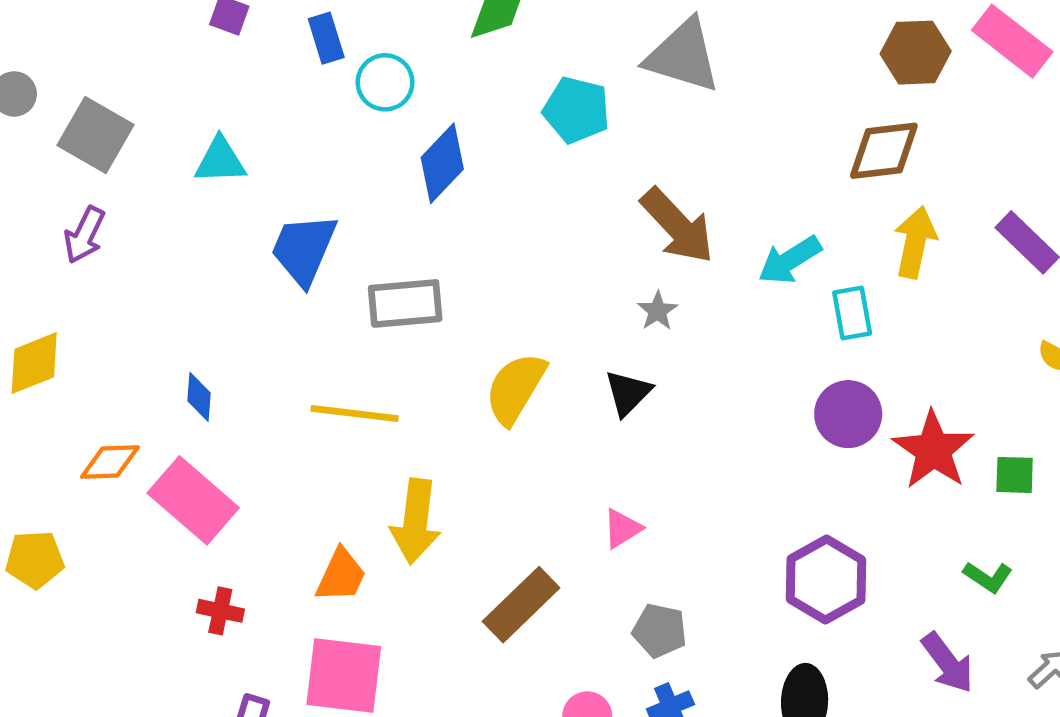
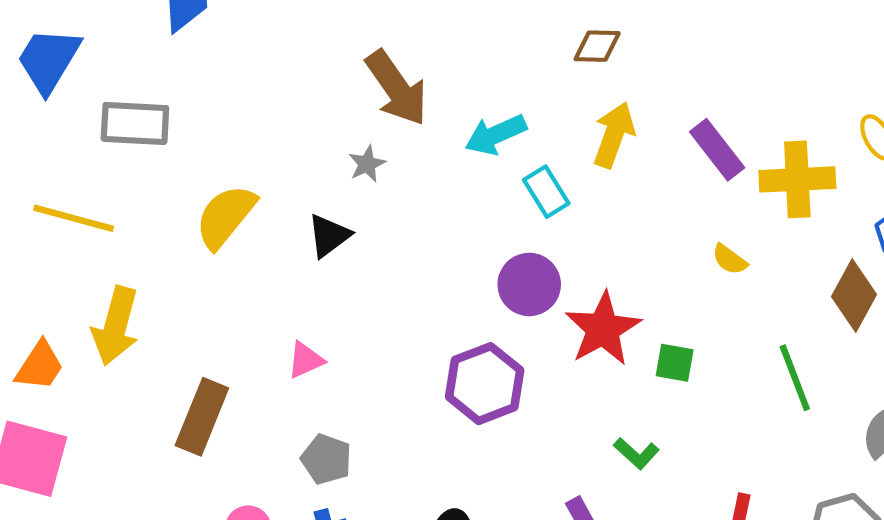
brown diamond: (884, 151) -> (597, 46), size x0.7
cyan rectangle: (852, 313) -> (546, 192), turned -30
purple hexagon: (826, 579) -> (485, 384), moved
brown rectangle: (521, 605) -> (202, 417), turned -32

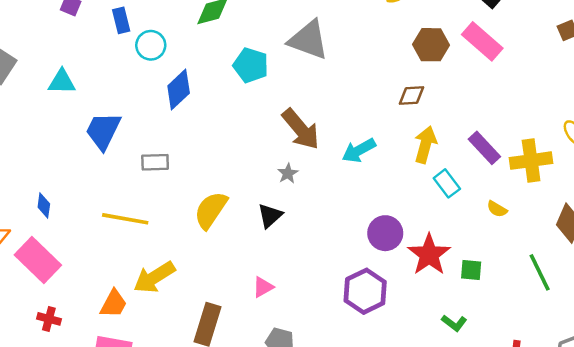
gray rectangle: (135, 123) -> (155, 162), size x0.7
cyan rectangle: (546, 192) -> (447, 183), moved
yellow arrow: (116, 326) -> (154, 277), turned 48

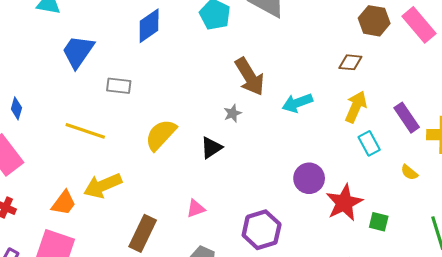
purple hexagon: (365, 291) -> (262, 230), moved

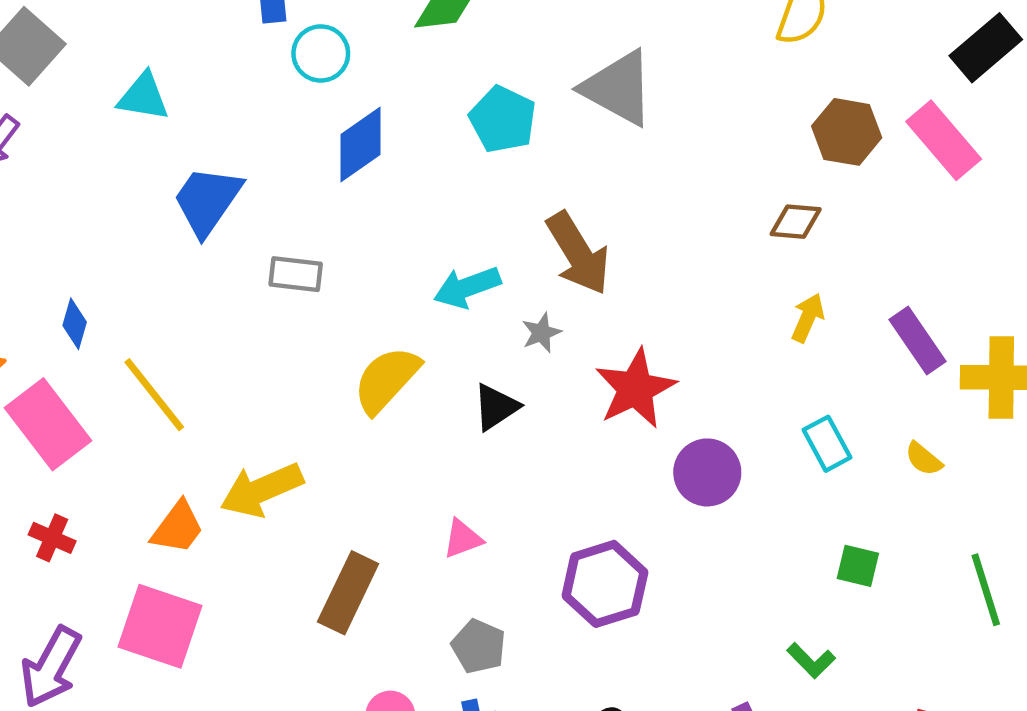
cyan arrow: (297, 103) -> (467, 287), moved
yellow arrow: (356, 107) -> (808, 318), size x0.7
yellow line: (85, 131) -> (154, 395), moved, turned 33
cyan rectangle: (369, 143) -> (827, 444), moved
red star: (344, 203) -> (635, 389), moved

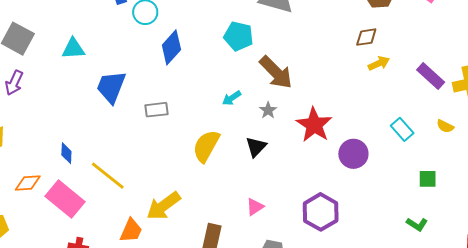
cyan pentagon: (503, 119) -> (238, 36), moved
cyan arrow: (467, 287) -> (232, 98), size x0.7
yellow arrow: (808, 318) -> (379, 63), moved, turned 55

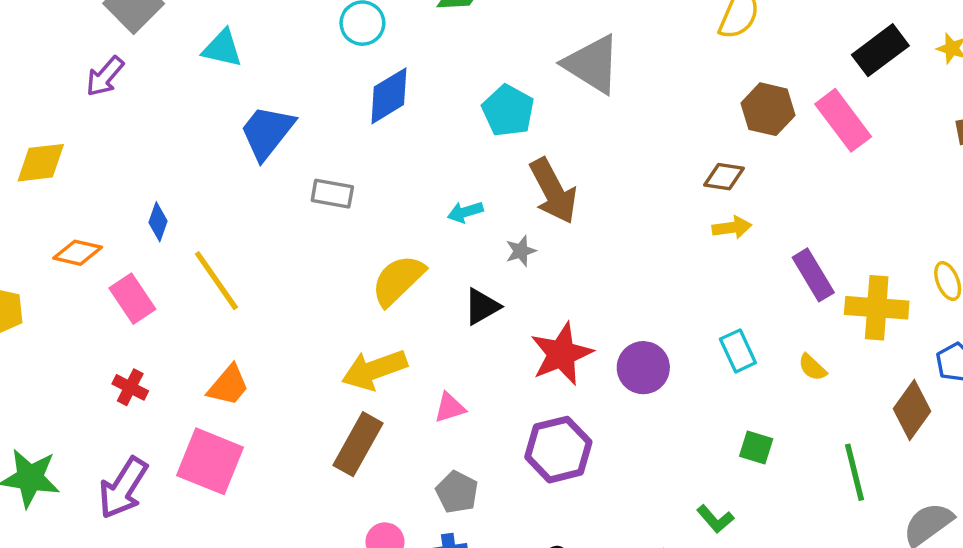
red star: (314, 125) -> (561, 354), moved
pink rectangle: (65, 199) -> (132, 299), size x0.7
yellow arrow: (163, 206) -> (374, 370), moved

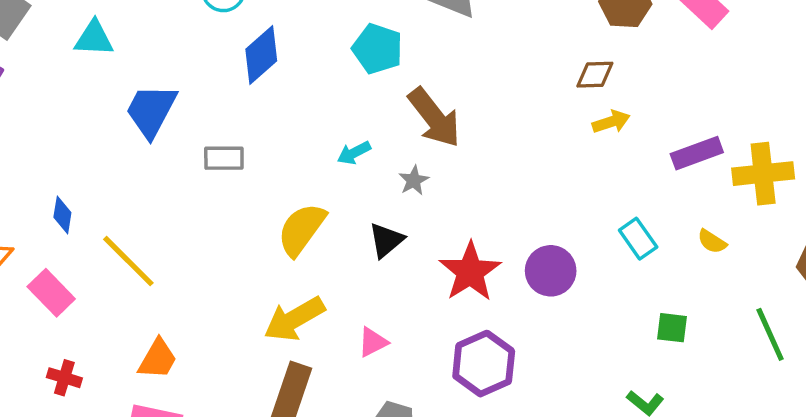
purple rectangle: (813, 275) -> (697, 153), turned -69

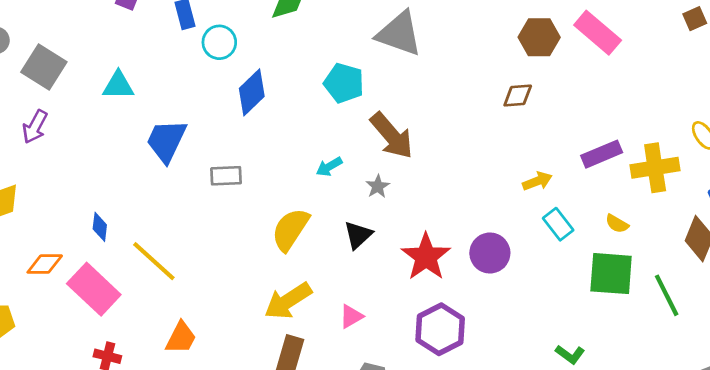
yellow arrow: (611, 122) -> (537, 181), moved
pink rectangle: (51, 293) -> (94, 289), size x1.4
green square: (672, 328) -> (611, 274), moved, size x1.8

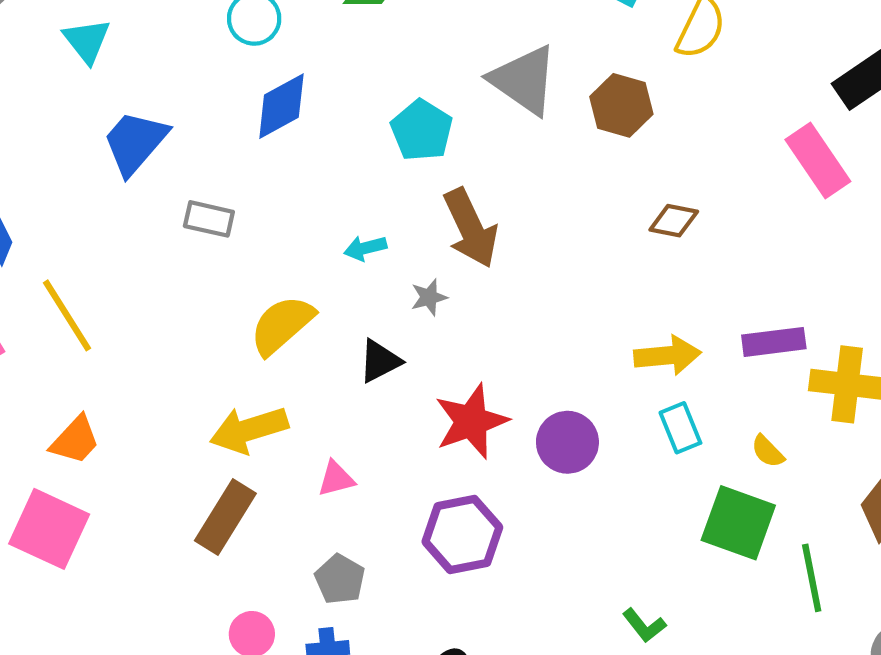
brown hexagon: (539, 37) -> (621, 105), moved
cyan triangle: (118, 85) -> (87, 41), turned 36
yellow arrow: (537, 181) -> (667, 355), size x1.4

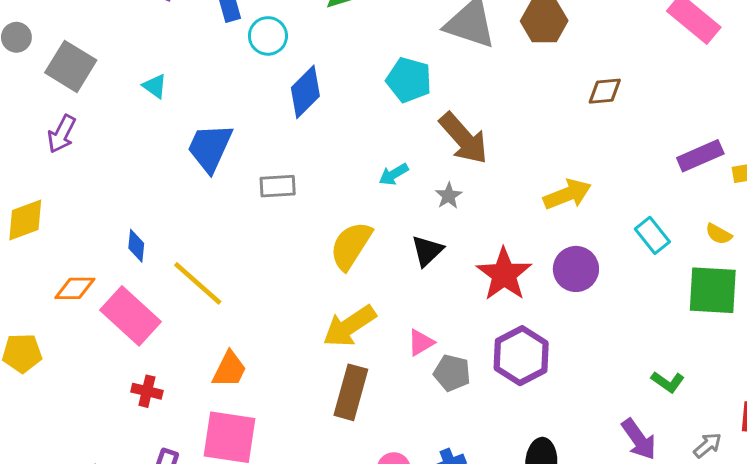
cyan triangle: (87, 41) -> (155, 86), size x0.7
yellow arrow: (667, 355) -> (567, 194), moved
gray pentagon: (340, 579) -> (452, 373), moved

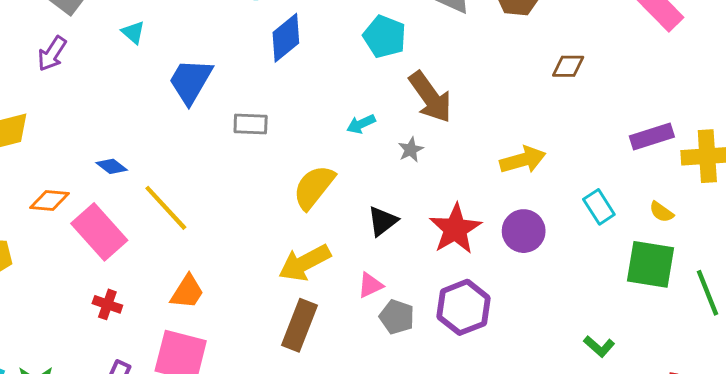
cyan triangle: (155, 86) -> (133, 32), moved
blue diamond: (136, 246) -> (112, 166), turned -64
black triangle: (427, 251) -> (383, 221), moved

